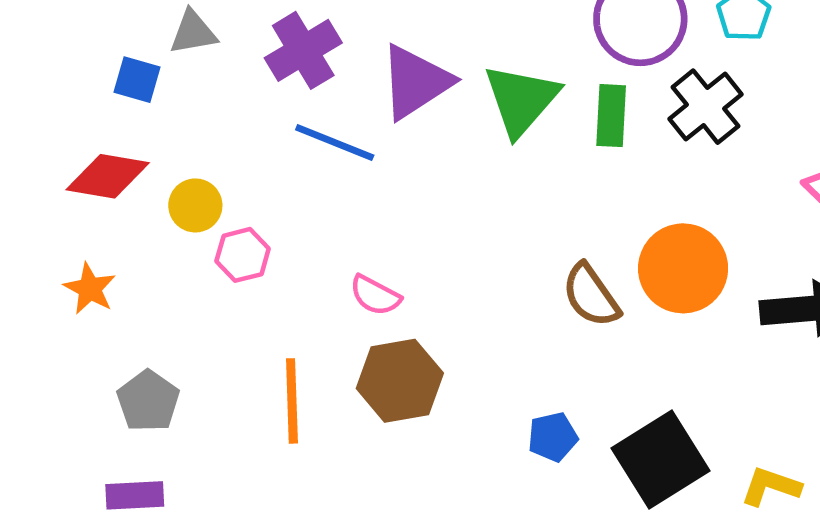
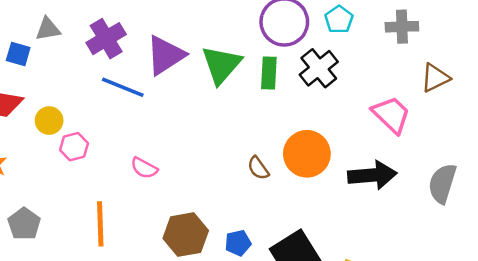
brown semicircle: (591, 295) -> (258, 168), size x0.7
brown hexagon: (400, 381) -> (186, 235), moved

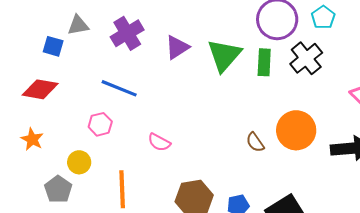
purple triangle: (166, 55) -> (177, 47), size x0.7
blue line: (123, 87) -> (119, 88), moved
yellow circle: (49, 121) -> (79, 162), moved

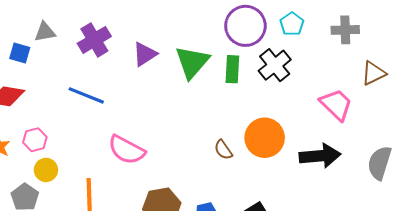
pink hexagon: (100, 124) -> (35, 140), moved
pink semicircle: (159, 142) -> (127, 150), size x1.6

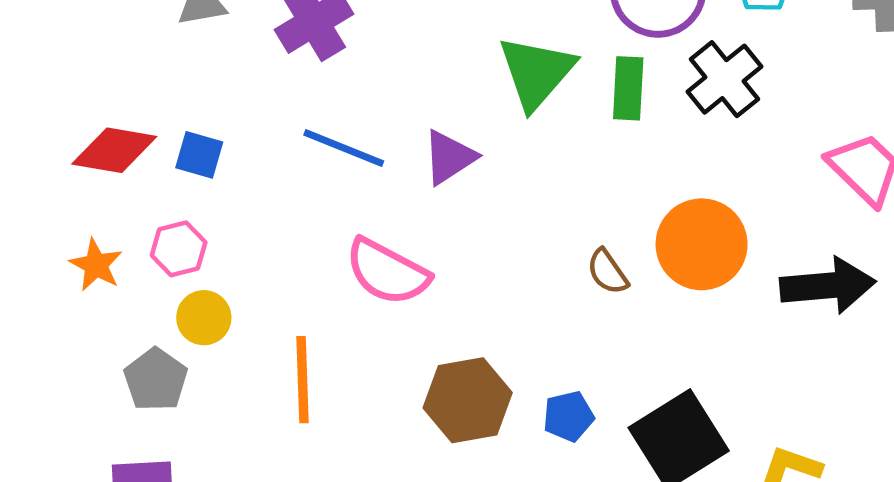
blue square: (20, 53) -> (199, 155), moved
purple triangle: (145, 54) -> (449, 157), moved
blue line: (86, 95) -> (344, 148), moved

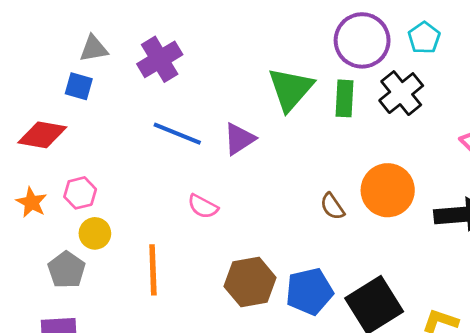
blue square: (199, 155) -> (79, 86), moved
pink semicircle: (387, 272) -> (203, 206), size x0.6
blue pentagon: (569, 416) -> (309, 291), size x1.6

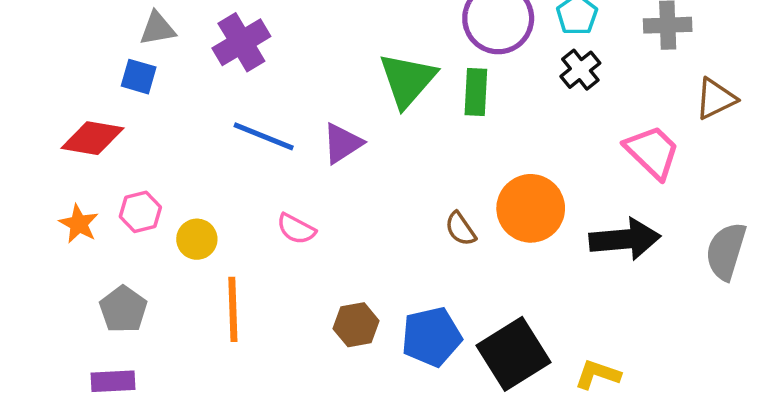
black cross: (401, 93) -> (580, 70), moved, size x0.7
yellow circle: (95, 233) -> (197, 239), moved
brown hexagon: (250, 282) -> (356, 325), size x0.7

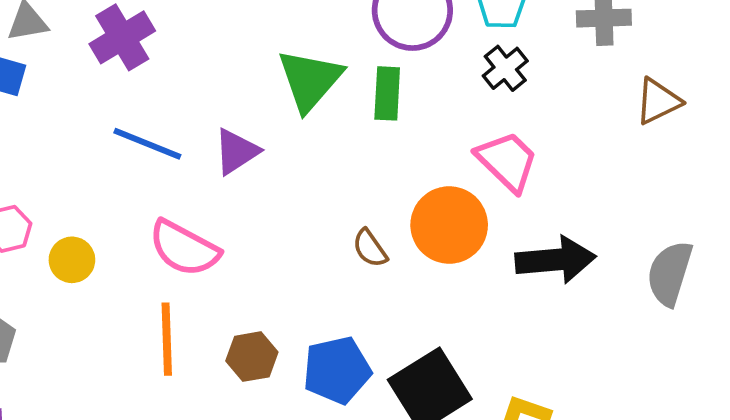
pink trapezoid: (652, 152) -> (507, 161), moved
pink semicircle: (296, 229) -> (184, 248), size x1.6
orange line: (233, 309) -> (167, 339), moved

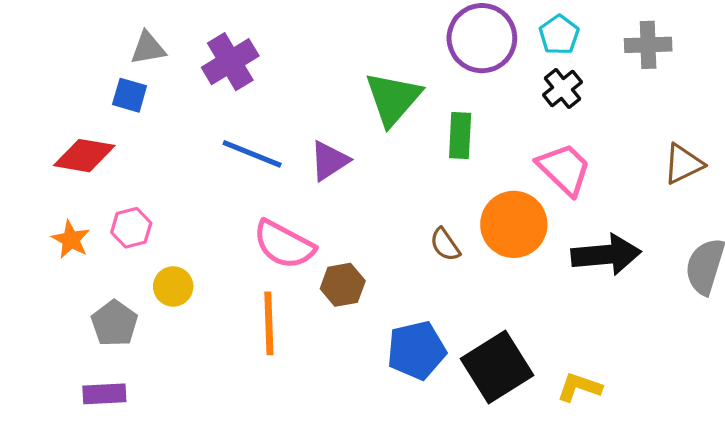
green rectangle: (387, 93) -> (460, 135), moved
brown triangle: (658, 101) -> (683, 164), moved
yellow circle: (72, 260) -> (173, 286), moved
brown hexagon: (252, 357) -> (343, 285), moved

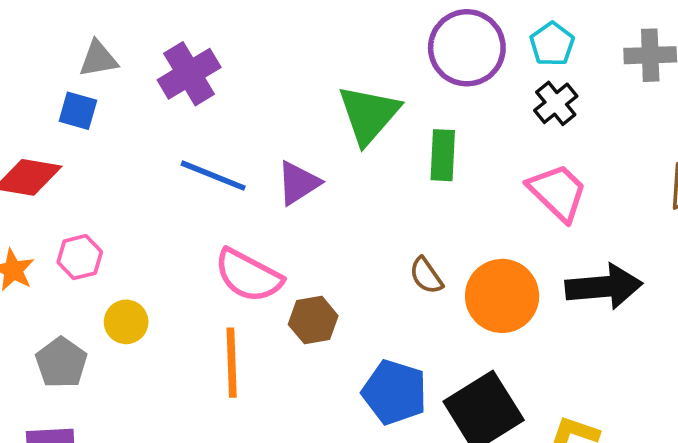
orange circle: (514, 224) -> (502, 296), moved
blue pentagon: (416, 350) -> (395, 392), turned 30

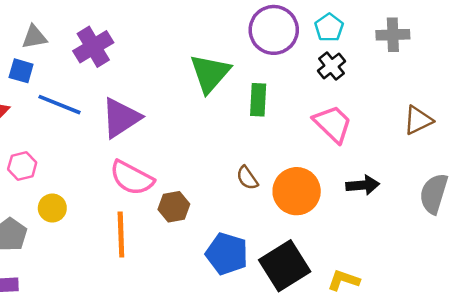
blue line: (213, 176) -> (60, 105), moved
purple triangle: (298, 183) -> (121, 118), moved, size x1.4
black arrow: (604, 287) -> (363, 185), size x0.7

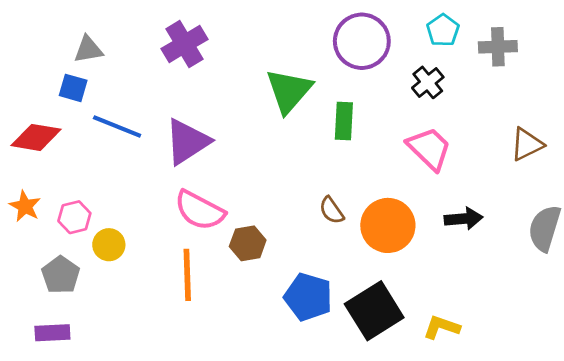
cyan pentagon: (329, 28) -> (443, 30), moved
purple cross: (93, 47) -> (184, 44), moved
pink hexagon: (22, 166) -> (74, 217), moved

